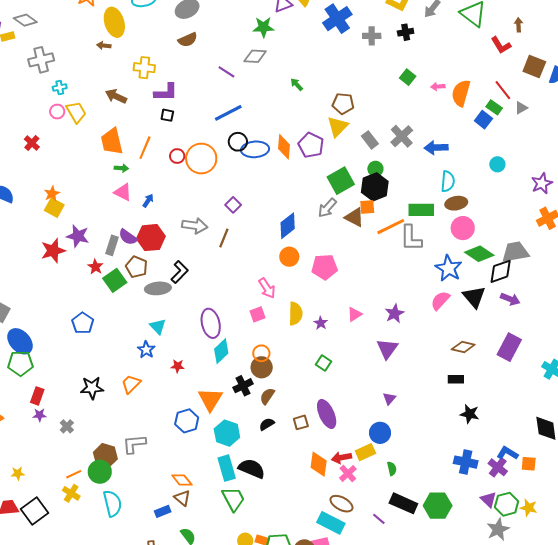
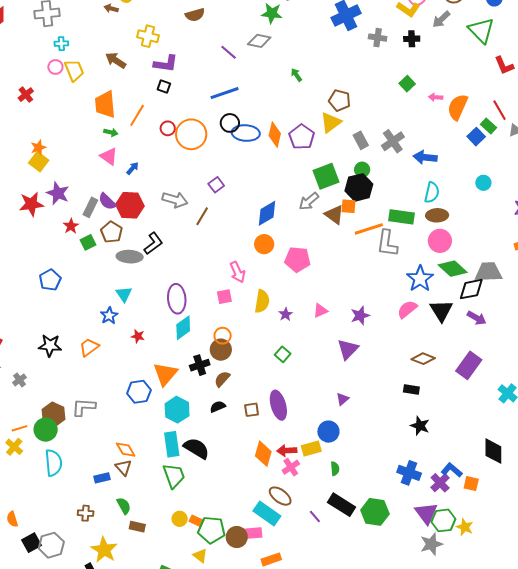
green square: (115, 280) -> (88, 242), size x0.7
purple triangle: (488, 500) -> (426, 513), size x1.4

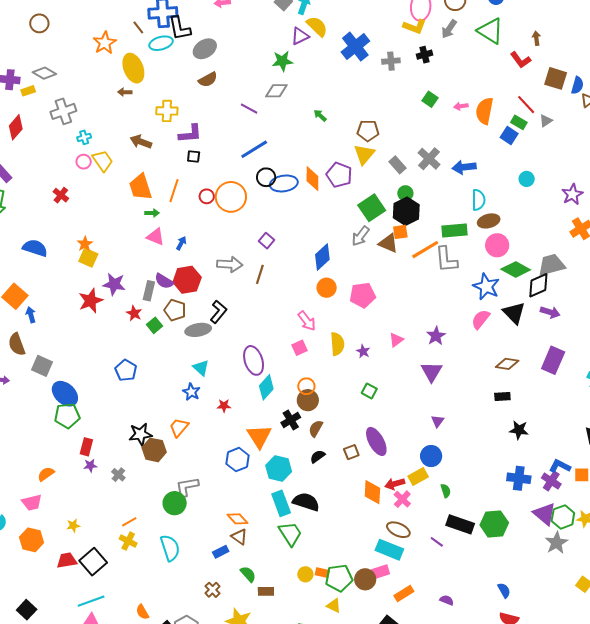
brown hexagon: (53, 414) -> (154, 450), moved
green circle: (46, 430) -> (175, 503), moved
brown cross: (86, 513) -> (212, 590), turned -35

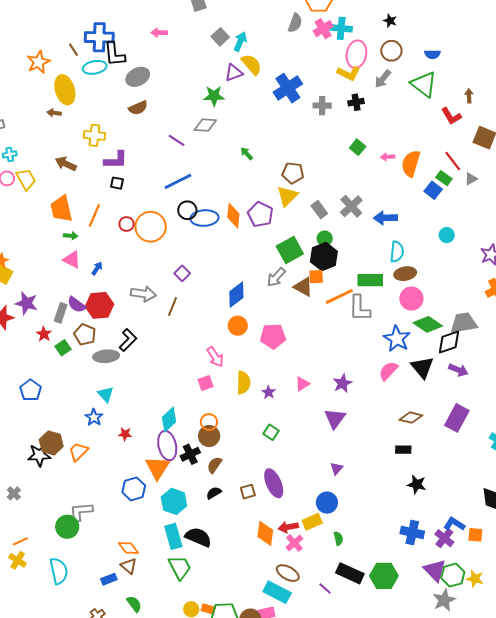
purple ellipse: (254, 360) -> (167, 446), moved
brown hexagon: (154, 450) -> (51, 443), moved

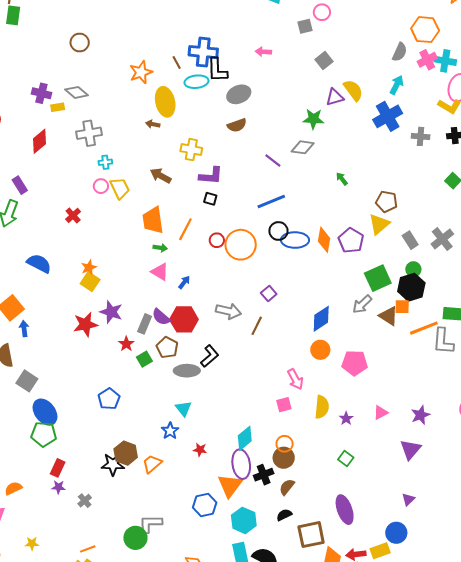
cyan arrow: (240, 42) -> (397, 85), moved
brown square: (248, 492) -> (311, 535), moved, size x1.8

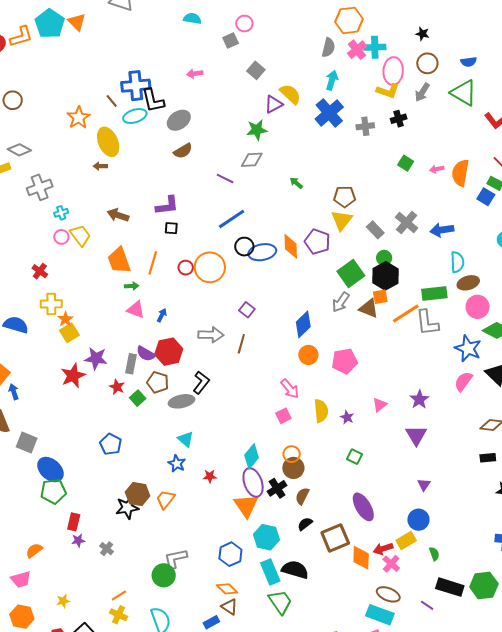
yellow cross: (191, 150) -> (51, 304), moved
yellow square: (90, 282) -> (69, 333), turned 36
blue hexagon: (205, 505) -> (230, 554), moved

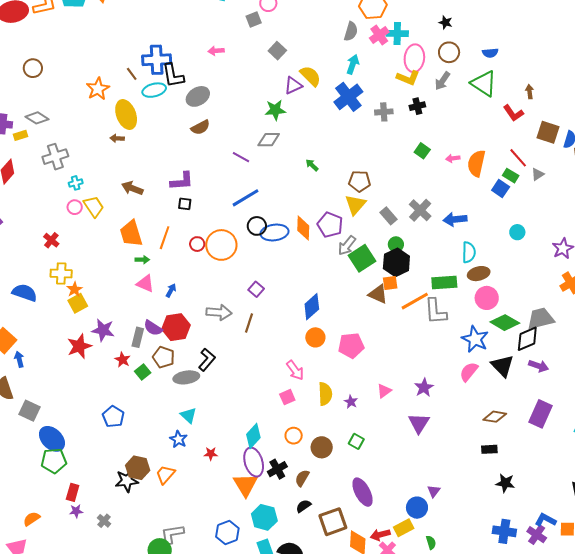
gray arrow: (341, 302) -> (347, 245), moved
brown circle: (293, 468) -> (322, 447), moved
purple triangle: (424, 485) -> (434, 491), moved

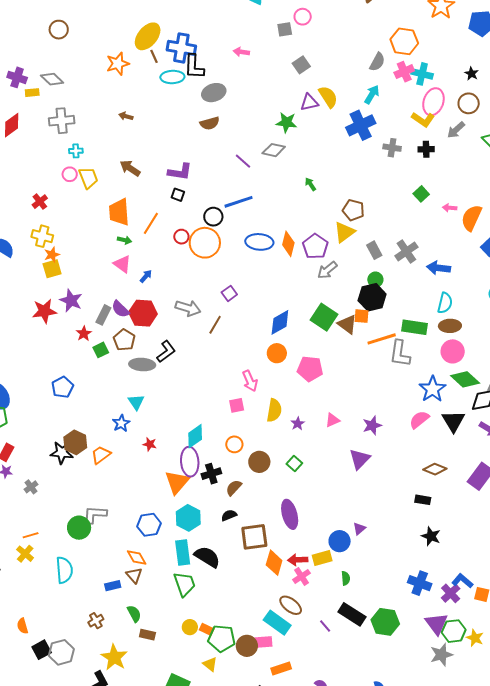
yellow ellipse: (126, 115) -> (148, 36), moved, turned 48
black circle: (257, 226) -> (213, 217), moved
green square: (362, 258) -> (324, 317), moved, turned -36

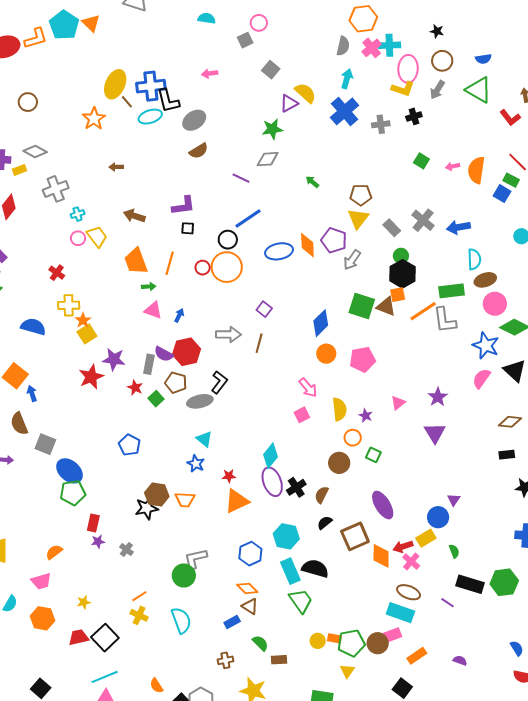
orange circle: (234, 444) -> (353, 438), moved
orange trapezoid: (101, 455) -> (185, 500), turned -125
orange triangle: (177, 482) -> (237, 501), moved, turned 40
brown cross: (96, 621) -> (225, 660), turned 35
yellow triangle: (210, 664) -> (347, 671), turned 42

